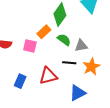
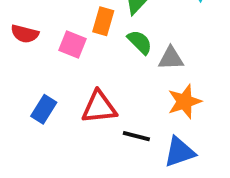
orange rectangle: (44, 32) -> (103, 21), turned -40
black line: (69, 63) -> (136, 136), moved
blue triangle: (77, 93) -> (179, 152), moved

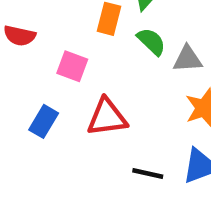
pink square: (72, 44) -> (72, 66), moved
black line: (136, 136) -> (148, 173), moved

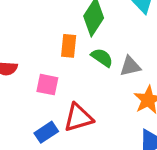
blue rectangle: (44, 121) -> (46, 132), moved, turned 35

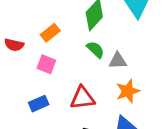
orange rectangle: (69, 46) -> (50, 33), moved, turned 36
red triangle: (78, 118) -> (82, 98), moved

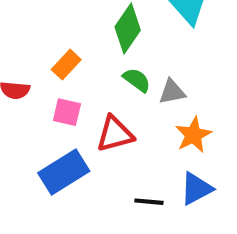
red triangle: (82, 98) -> (115, 134), moved
blue rectangle: (39, 104) -> (64, 172), size x1.6

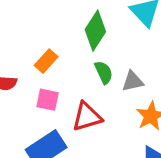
green semicircle: (137, 80) -> (104, 72), turned 30

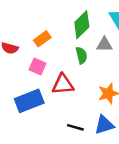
gray triangle: (133, 81) -> (104, 44), moved

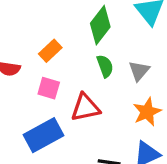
gray triangle: (104, 44) -> (139, 71), moved, turned -42

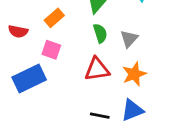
red triangle: (85, 108) -> (97, 69), moved
blue rectangle: (43, 135) -> (29, 78), moved

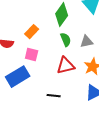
gray triangle: (129, 39) -> (87, 42), turned 40
black line: (100, 116) -> (54, 96), moved

